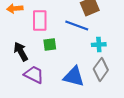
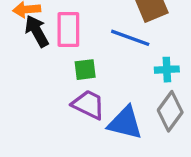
black arrow: (21, 52) -> (37, 31), moved
purple trapezoid: (34, 75) -> (88, 105), moved

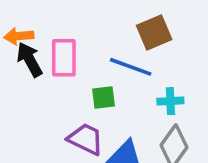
green square: (85, 70) -> (104, 97), moved

